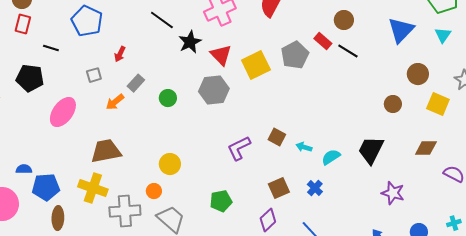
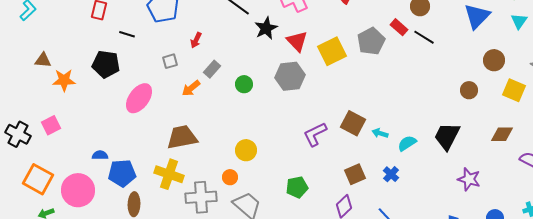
brown square: (277, 137) -> (353, 123), size x1.4

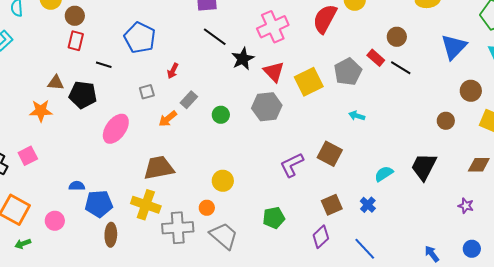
brown triangle: (43, 60) -> (56, 83), moved
cyan arrow: (380, 133) -> (357, 116), moved
purple star: (469, 179) -> (466, 206), moved, size x0.7
pink circle: (78, 190) -> (55, 221), size x0.6

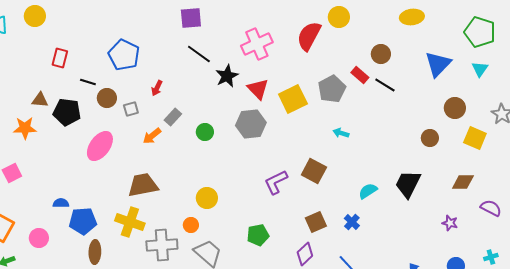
brown circle: (75, 16) -> (107, 98), moved

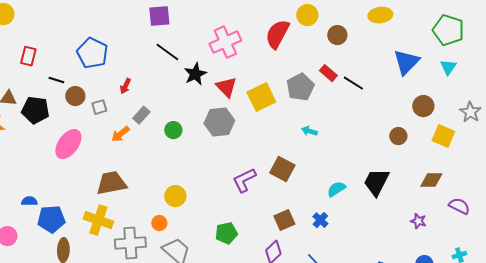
brown circle: (381, 54) -> (337, 35), moved

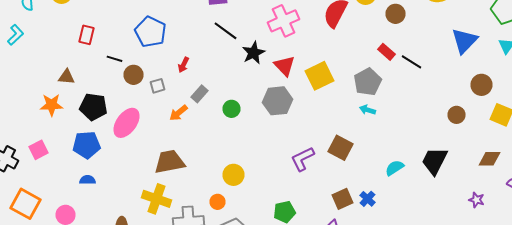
gray pentagon: (300, 87) -> (368, 82), moved
black pentagon: (35, 110) -> (94, 107), moved
blue pentagon: (51, 219) -> (86, 145), moved
blue cross: (320, 220) -> (368, 199), moved

